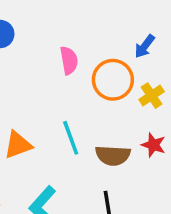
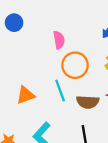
orange circle: (113, 80) -> (75, 65), moved

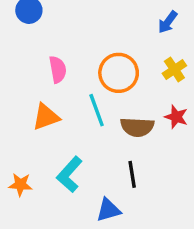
pink semicircle: (59, 40) -> (58, 69), moved

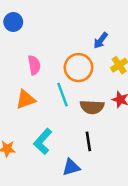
blue arrow: (168, 22) -> (101, 40), moved

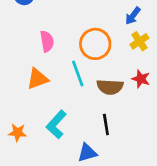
blue arrow: (101, 40) -> (133, 16), moved

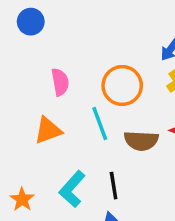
black line: (106, 124) -> (114, 186), moved
orange star: (17, 132) -> (22, 199), turned 30

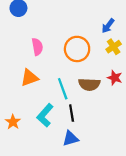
cyan line: (100, 123) -> (63, 89), moved

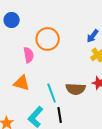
orange circle: (77, 49) -> (48, 39), moved
orange triangle: (30, 78) -> (22, 83), turned 36

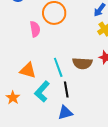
orange triangle: (22, 83) -> (28, 70), moved

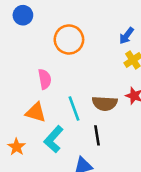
pink semicircle: (35, 29) -> (45, 79), moved
black line: (66, 90) -> (97, 135), moved

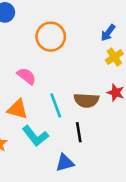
pink semicircle: (45, 79) -> (26, 76), turned -42
cyan L-shape: (54, 139) -> (35, 136), turned -80

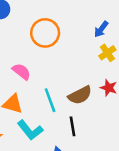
brown semicircle: (86, 100) -> (80, 95), turned -30

